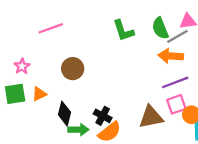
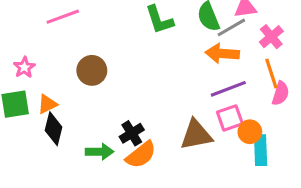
black diamond: (65, 114) -> (53, 129), moved
black cross: (103, 116) -> (132, 133), turned 30

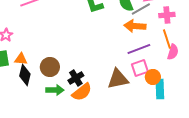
pink cross: (271, 37) -> (167, 15), turned 35
brown circle: (92, 70) -> (50, 67), moved
orange triangle: (47, 104) -> (21, 59), turned 32

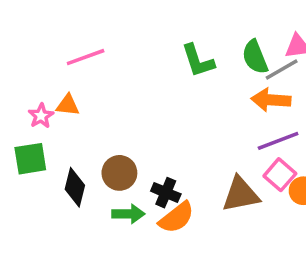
orange triangle: (21, 59) -> (68, 105), moved
pink square: (140, 68) -> (280, 175), turned -30
black cross: (76, 78) -> (166, 193), turned -35

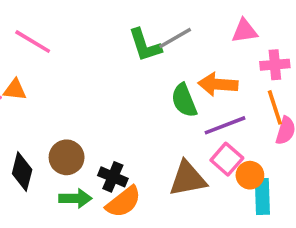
pink line: (86, 57) -> (33, 42), turned 51
green semicircle: (255, 57) -> (184, 100), moved
gray line: (282, 70) -> (175, 38), moved

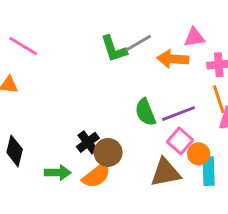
orange arrow: (218, 84) -> (173, 59), moved
green semicircle: (184, 100) -> (145, 112), moved
brown circle: (67, 157) -> (108, 152), moved
black cross: (113, 177) -> (88, 142), moved, turned 30
brown triangle: (188, 179) -> (166, 173), moved

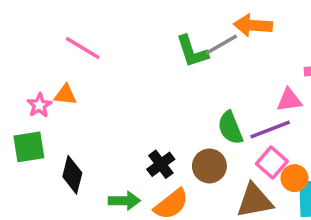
pink triangle: (194, 37) -> (289, 100), moved
orange arrow: (173, 59) -> (253, 25), moved
brown circle: (108, 152) -> (209, 166), moved

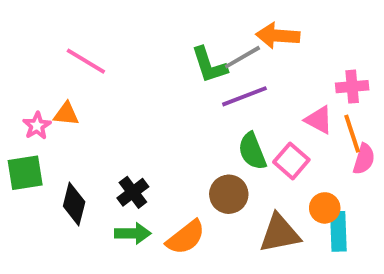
pink triangle: (289, 100) -> (319, 120), turned 36
purple line: (270, 130) -> (244, 96), moved
pink square: (272, 163) -> (291, 161), moved
black cross: (161, 164) -> (133, 192), moved

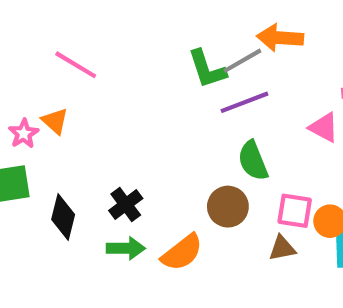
orange triangle: (66, 114) -> (55, 121), turned 36
pink square: (291, 161) -> (295, 211), moved, turned -32
brown triangle: (280, 233) -> (282, 248), size x0.6

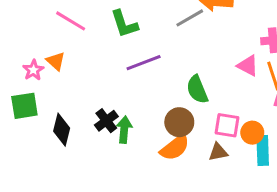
green L-shape: (207, 69) -> (124, 24), moved
purple line: (245, 102) -> (144, 63), moved
green arrow: (126, 248) -> (124, 130), moved, turned -85
orange semicircle: (182, 252) -> (175, 148), moved

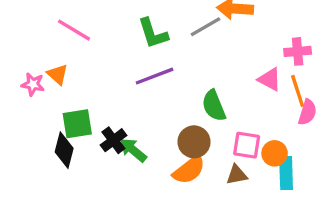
green L-shape: (124, 24) -> (153, 33), moved
pink star: (33, 70) -> (33, 84), turned -30
green square: (24, 106) -> (77, 124), moved
green arrow: (124, 130) -> (133, 150), turned -55

